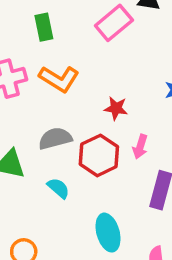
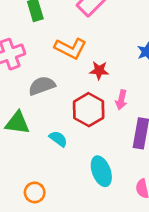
orange L-shape: (59, 79) -> (70, 48), moved
gray semicircle: (55, 138) -> (42, 86), moved

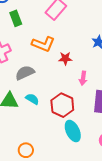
red hexagon: (89, 110) -> (62, 105), moved
cyan semicircle: (58, 139) -> (32, 99), moved

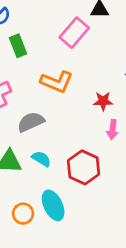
red star: (65, 58) -> (103, 101), moved
cyan ellipse: (73, 131) -> (53, 205), moved
orange circle: (26, 150) -> (23, 214), moved

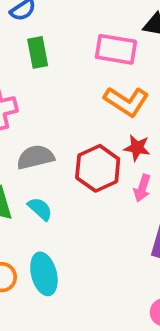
pink rectangle: (74, 33) -> (116, 49), turned 48
orange L-shape: (57, 82) -> (126, 101), moved
red hexagon: (83, 167) -> (98, 168), moved

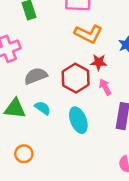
pink arrow: (142, 188) -> (105, 87), turned 140
cyan ellipse: (44, 274) -> (78, 120), moved

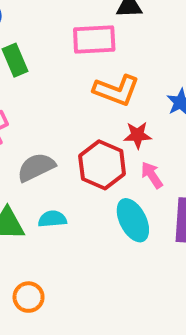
cyan semicircle: (43, 108) -> (52, 219), turned -35
cyan ellipse: (78, 120) -> (133, 220), moved

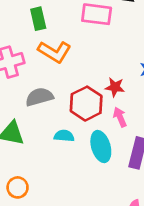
orange L-shape: (116, 90) -> (55, 52), moved
cyan semicircle: (52, 219) -> (64, 136), moved

